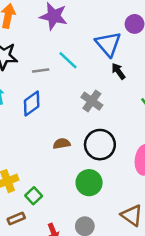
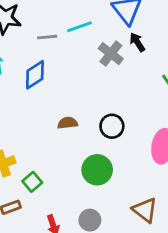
cyan line: (68, 60) -> (79, 27), turned -65
gray cross: (92, 101) -> (111, 54), moved
black circle: (100, 145) -> (112, 126), size x0.7

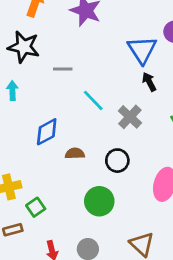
cyan line: (79, 27) -> (93, 100), moved, turned 60
gray cross: (111, 54) -> (130, 117), moved
blue diamond: (35, 75) -> (47, 132), moved

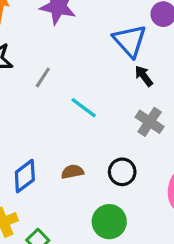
gray line: (63, 69) -> (43, 77), turned -48
gray cross: (130, 117) -> (150, 122), moved
blue diamond: (47, 132) -> (25, 176), moved

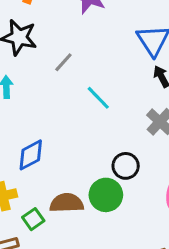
brown semicircle: (72, 172) -> (67, 203), moved, size x1.5
green circle: (109, 222) -> (106, 195), moved

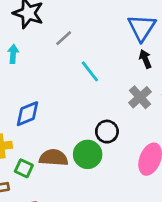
green square: (33, 219) -> (24, 168), turned -36

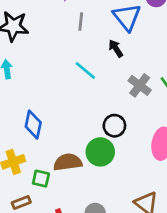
gray line: (64, 38) -> (81, 22), moved, turned -30
black arrow: (145, 59) -> (116, 48), moved
blue diamond: (28, 114) -> (33, 125), turned -44

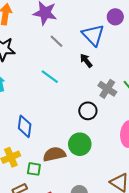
gray line: (81, 22) -> (57, 41), turned -48
cyan line: (85, 70) -> (50, 77), moved
black circle: (114, 126) -> (88, 111), moved

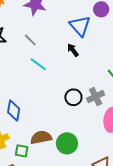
gray line: (57, 41) -> (30, 40), moved
gray cross: (107, 89) -> (96, 97), moved, turned 30
green circle: (80, 144) -> (67, 143), moved

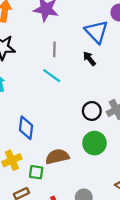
gray line: (30, 40) -> (54, 49), moved, turned 48
green circle: (67, 143) -> (94, 143), moved

